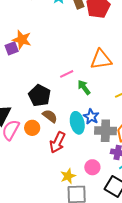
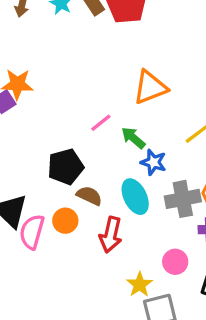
black pentagon: (40, 96) -> (65, 167), turned -30
blue star: (91, 117) -> (153, 162), moved

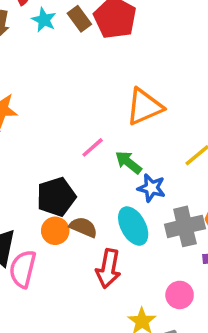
orange circle: (65, 221) -> (55, 231), moved

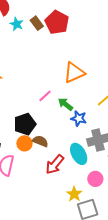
cyan ellipse: (133, 226) -> (79, 154), moved
red arrow: (108, 269) -> (55, 164), turned 30

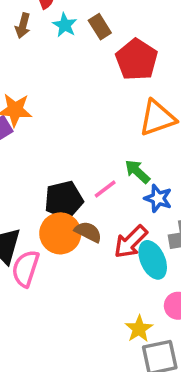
red pentagon: (57, 22) -> (137, 60), moved
pink line: (45, 96) -> (105, 189), moved
orange circle: (24, 143) -> (60, 233), size x1.5
red arrow: (55, 164) -> (131, 242), moved

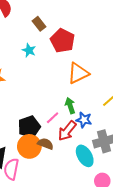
cyan star: (65, 25) -> (29, 50), moved
green arrow: (137, 172) -> (70, 106), turned 35
red arrow: (131, 242) -> (67, 131), moved

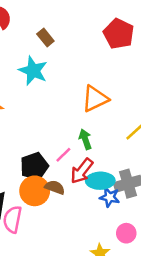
red pentagon: (63, 41) -> (119, 34), moved
cyan star: (29, 50) -> (33, 71), size x1.6
blue star: (84, 120) -> (110, 197), moved
cyan ellipse: (85, 156) -> (100, 181), moved, turned -60

